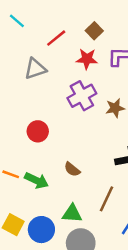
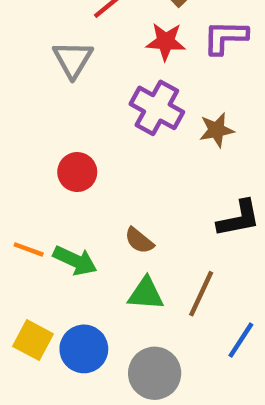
gray triangle: (35, 69) -> (73, 59), turned -40
purple cross: (82, 96) -> (157, 108), turned -32
green triangle: (72, 214) -> (146, 294), moved

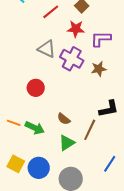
purple L-shape: (225, 37) -> (101, 39), moved
gray triangle: (73, 59) -> (47, 49), moved, turned -36
green triangle: (146, 294) -> (67, 143), turned -36
brown line: (201, 294) -> (90, 130), moved

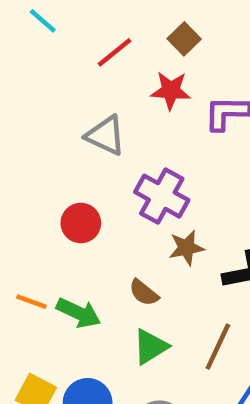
purple cross: (72, 59) -> (162, 196), moved
brown star: (99, 69) -> (186, 248), moved
brown line: (90, 130) -> (218, 347), moved

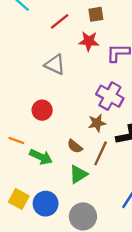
brown square: (184, 39) -> (96, 14), turned 35
purple cross: (162, 196) -> (110, 96), moved
orange line: (31, 302) -> (16, 141), moved
brown line: (218, 347) -> (101, 153), moved

